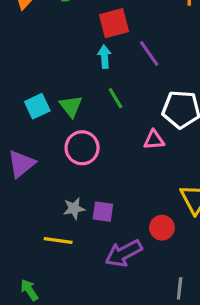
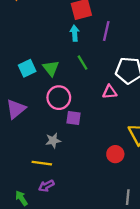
purple line: (149, 53) -> (106, 31), turned 48
purple square: (103, 212) -> (73, 118), moved
purple arrow: (124, 253) -> (46, 186), moved, size x0.6

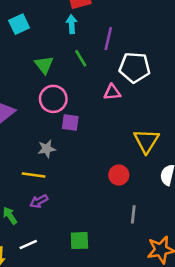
purple line: (106, 31) -> (108, 39), moved
cyan square: (27, 68) -> (19, 24), moved
red circle: (115, 154) -> (119, 175), moved

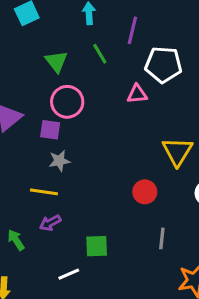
purple square: (70, 123) -> (50, 130), moved
green square: (79, 241) -> (97, 246), moved
white line: (28, 245) -> (69, 274), moved

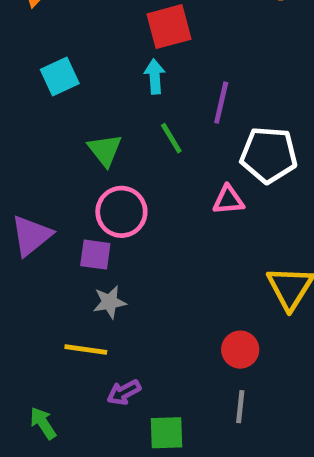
purple arrow: (50, 223) -> (124, 392), moved
gray line: (162, 238) -> (240, 407), moved

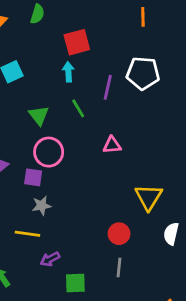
white pentagon: (269, 155) -> (143, 73), moved

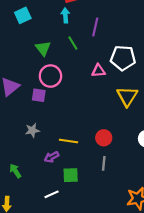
white pentagon: (143, 73) -> (123, 58), moved
yellow triangle: (149, 197) -> (127, 96), moved
gray star: (42, 206) -> (32, 130), moved
yellow line: (27, 234) -> (69, 141), moved

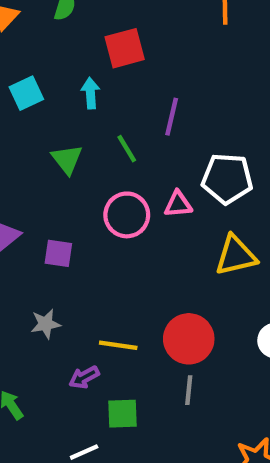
cyan arrow: (65, 15) -> (90, 93), moved
pink circle: (50, 76) -> (127, 215), moved
yellow triangle: (127, 96) -> (236, 255), turned 45
red circle: (104, 138) -> (189, 339), size x1.5

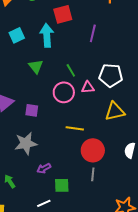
cyan arrow: (90, 93) -> (47, 35), size x1.6
purple line: (172, 117) -> (93, 33), moved
green line: (127, 149) -> (71, 70), moved
gray star: (46, 324) -> (26, 143), size x1.6
yellow line: (118, 345) -> (75, 128), moved

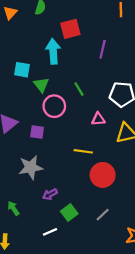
cyan square: (17, 35) -> (22, 70), moved, turned 35
pink triangle: (88, 87) -> (98, 119), moved
pink circle: (64, 92) -> (54, 106), moved
gray line: (93, 174) -> (103, 215), moved, turned 40
green square: (62, 185) -> (69, 213), turned -35

